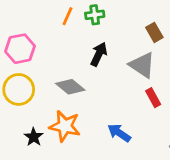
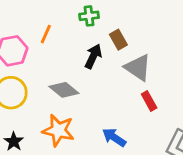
orange line: (68, 16) -> (46, 34), moved
brown rectangle: (154, 32) -> (118, 40), moved
black star: (34, 137) -> (14, 142), moved

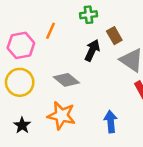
blue arrow: (114, 137) -> (111, 122), turned 50

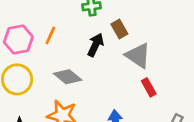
orange line: (50, 31) -> (50, 36), moved

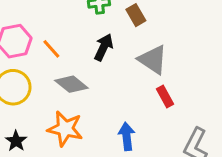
brown rectangle: (119, 29) -> (136, 15), moved
orange line: (50, 36) -> (51, 49), moved, turned -66

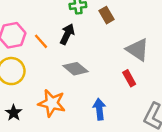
black arrow: (104, 47) -> (67, 34), moved
gray triangle: (153, 60) -> (138, 50), moved
gray diamond: (71, 84) -> (76, 69), moved

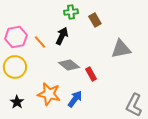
gray triangle: (138, 50) -> (121, 49), turned -45
red rectangle: (129, 78) -> (91, 74), moved
blue arrow: (99, 109) -> (75, 99), moved, turned 42

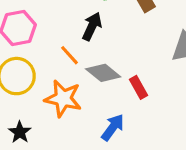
orange line: (40, 42) -> (69, 55), moved
orange star: (49, 94) -> (63, 99), moved

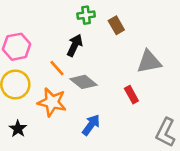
red rectangle: (138, 87) -> (131, 95), moved

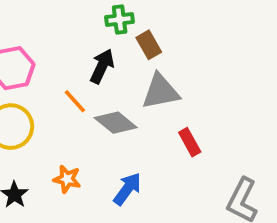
brown rectangle: (116, 25) -> (149, 45), moved
gray triangle: (149, 62) -> (160, 91), moved
orange star: (52, 102) -> (67, 179), moved, size x0.6

